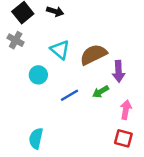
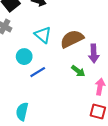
green arrow: (101, 92) -> (78, 71), turned -112
blue line: (69, 95) -> (38, 72), moved

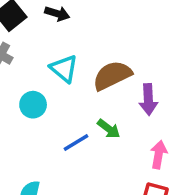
green arrow: (78, 71) -> (109, 129), moved
blue line: (38, 72) -> (76, 143), moved

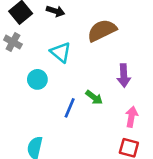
brown semicircle: (112, 75) -> (102, 30), moved
blue line: (76, 143) -> (70, 108), turned -36

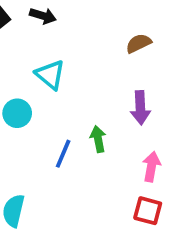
brown semicircle: (102, 30) -> (139, 43), moved, size x0.6
green arrow: (94, 97) -> (98, 139), turned -138

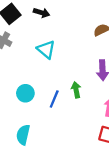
cyan circle: (17, 113) -> (25, 93), moved

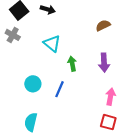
green arrow: (76, 90) -> (72, 64), moved

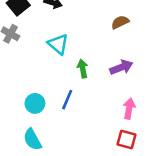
purple arrow: (104, 63) -> (121, 67), turned -108
cyan circle: (33, 84) -> (35, 103), moved
cyan semicircle: (31, 122) -> (32, 140), turned -42

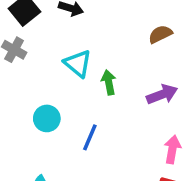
green arrow: (83, 69) -> (109, 82), moved
cyan circle: (35, 103) -> (47, 118), moved

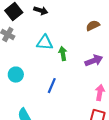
cyan triangle: (78, 63) -> (45, 43), turned -36
cyan circle: (47, 118) -> (16, 75), moved

